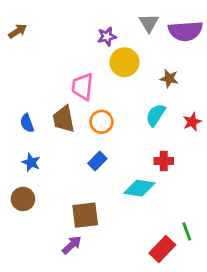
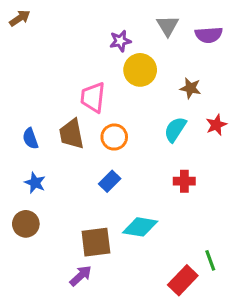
brown arrow: (18, 31) -> (20, 18), moved
purple semicircle: (185, 31) -> (209, 35), size x0.7
red star: (192, 122) -> (216, 125), moved
cyan diamond: (139, 188) -> (140, 227), moved

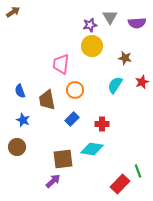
purple star: (120, 41) -> (90, 25), moved
brown trapezoid: (72, 134) -> (47, 100), moved
red cross: (184, 181) -> (102, 124), moved

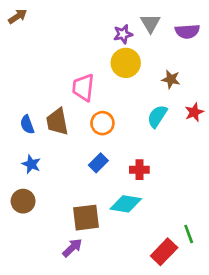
brown trapezoid: (47, 100) -> (57, 122), moved

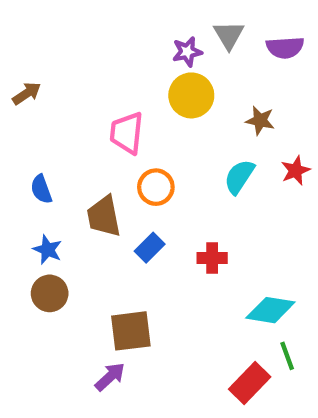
brown arrow: (18, 16) -> (27, 93), moved
brown trapezoid: (57, 122) -> (104, 216), moved
brown circle: (23, 201) -> (50, 293), moved
cyan diamond: (126, 204) -> (270, 310), moved

